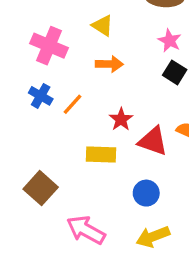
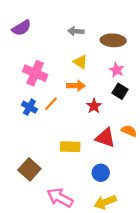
yellow triangle: (103, 26) -> (80, 62), moved
orange line: (72, 104) -> (51, 104), moved
red star: (121, 119) -> (94, 106), moved

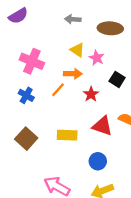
pink star: (117, 70) -> (97, 58), moved
orange line: (51, 104) -> (58, 90), moved
brown square: (29, 169) -> (26, 139), moved

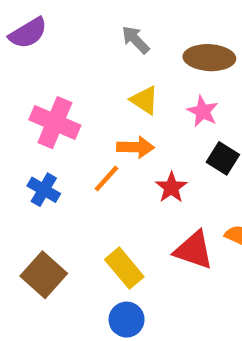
gray arrow: (73, 19) -> (136, 40), turned 42
pink star: (97, 58) -> (203, 111), moved
yellow rectangle: (67, 135) -> (124, 268), turned 48
blue circle: (98, 161) -> (127, 320), moved

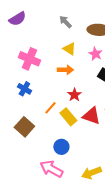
orange line: (106, 179) -> (50, 108), moved
red star: (171, 187) -> (74, 95), moved
yellow rectangle: (124, 268) -> (68, 117), moved

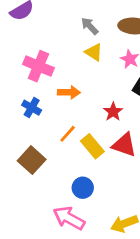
gray arrow: (65, 22) -> (90, 26), moved
orange arrow: (65, 70) -> (69, 92), moved
red star: (74, 95) -> (113, 112), moved

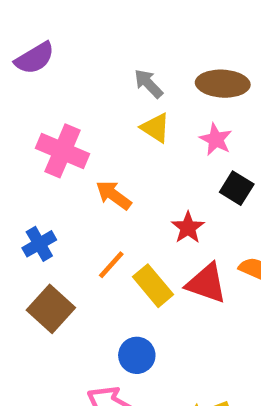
orange arrow: (69, 92) -> (114, 195), turned -145
blue cross: (32, 108) -> (39, 244), moved, turned 30

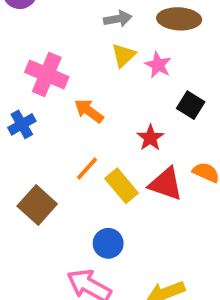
gray arrow: (148, 84) -> (118, 19), turned 124
yellow triangle: (155, 128) -> (123, 55), turned 44
pink star: (216, 139) -> (158, 65), moved
blue cross: (39, 244) -> (22, 124), moved

